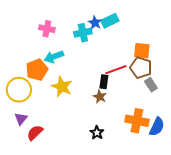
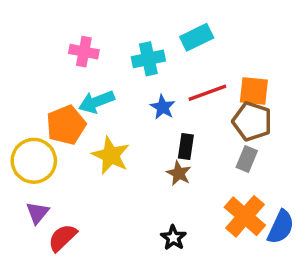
blue star: (95, 23) -> (163, 107), moved
red line: (116, 70) -> (207, 93), moved
gray rectangle: (151, 85) -> (247, 159), moved, turned 56
orange cross: (137, 121) -> (245, 216), turned 30

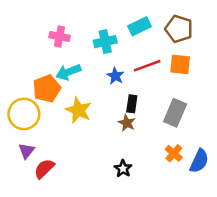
brown pentagon: (252, 121) -> (179, 29), moved
gray rectangle: (247, 159) -> (175, 113), size x1.5
orange cross: (245, 216) -> (174, 153), size x0.6

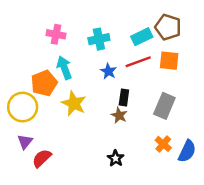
cyan rectangle: (139, 26) -> (142, 37), moved
cyan arrow: (68, 72) -> (64, 68), turned 90

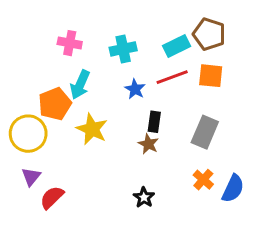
cyan arrow: (64, 68) -> (80, 85), turned -135

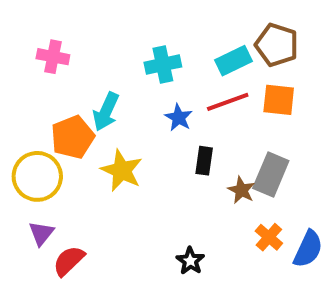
pink cross: (70, 43) -> (53, 57), moved
brown star: (148, 144) -> (241, 190), moved

